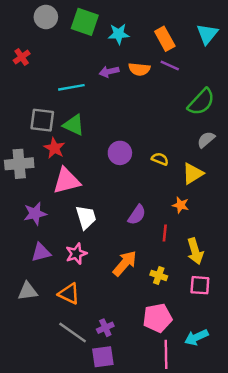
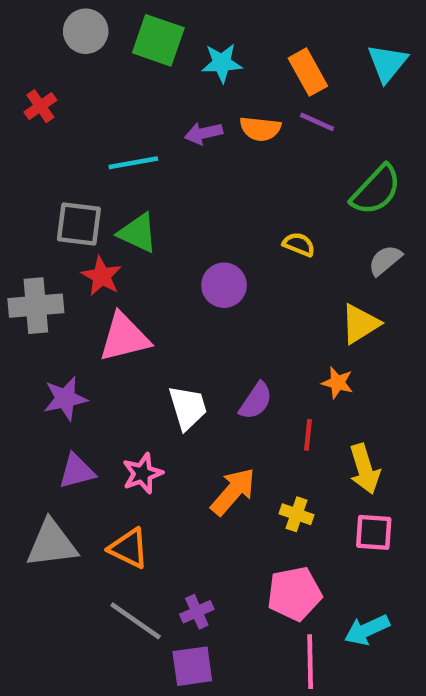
yellow semicircle: (160, 159) -> (299, 244), moved
white trapezoid: (86, 217) -> (188, 408), moved
gray triangle: (28, 291) -> (52, 544), size x1.4

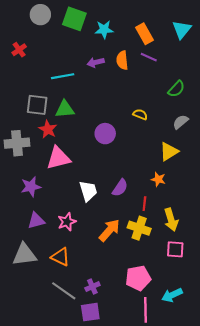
orange semicircle: (260, 129) -> (122, 60), turned 78
green semicircle: (376, 190) -> (176, 89), size x0.7
green triangle: (138, 233) -> (65, 109), turned -30
yellow cross: (297, 514) -> (139, 228), moved, size x1.5

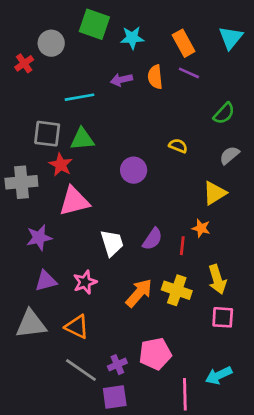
gray circle: (40, 15) -> (51, 43), moved
red line: (144, 204) -> (182, 246), moved
pink pentagon: (138, 278) -> (155, 354), moved

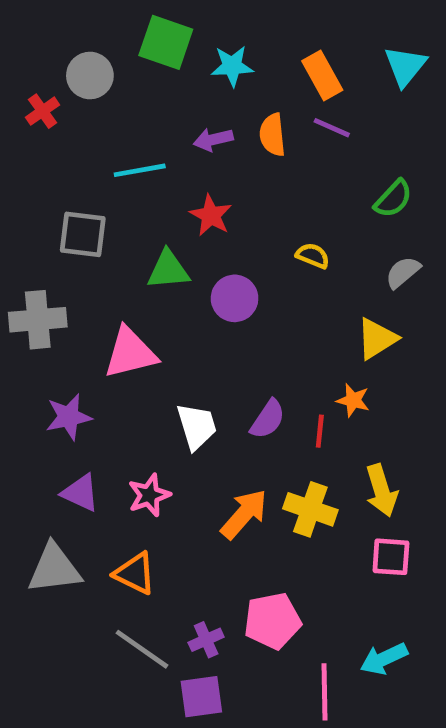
green triangle: (82, 139) -> (168, 270), moved
red star: (61, 165) -> (211, 215), moved
purple triangle: (46, 281) -> (80, 493), turned 40

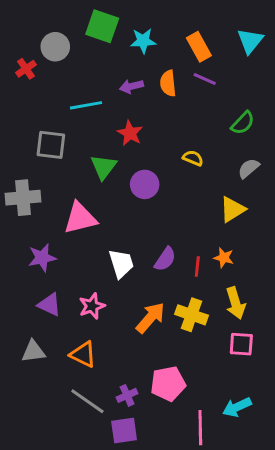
green triangle: (168, 270) -> (104, 167), turned -48
orange star: (353, 400) -> (224, 258), moved
gray triangle: (54, 569) -> (33, 351), size x0.7

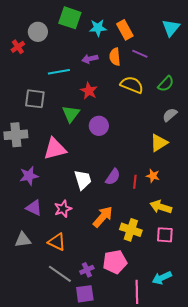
orange rectangle: (199, 47) -> (125, 30), moved
yellow semicircle: (193, 158) -> (132, 85), moved, size x1.6
yellow arrow: (235, 303) -> (161, 207), turned 125
yellow cross: (191, 315) -> (131, 230), moved

